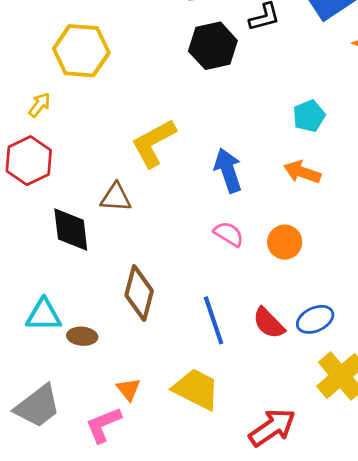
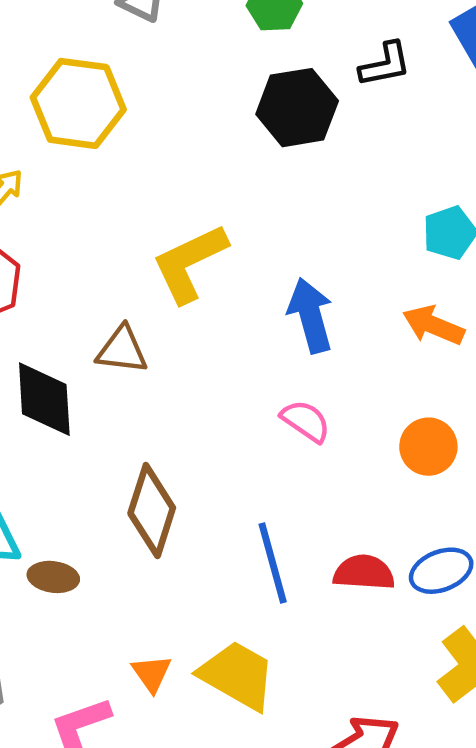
orange circle: (285, 242) -> (428, 447), moved
red semicircle: (269, 323) -> (364, 572), turned 135
orange triangle: (128, 389) -> (152, 673), moved

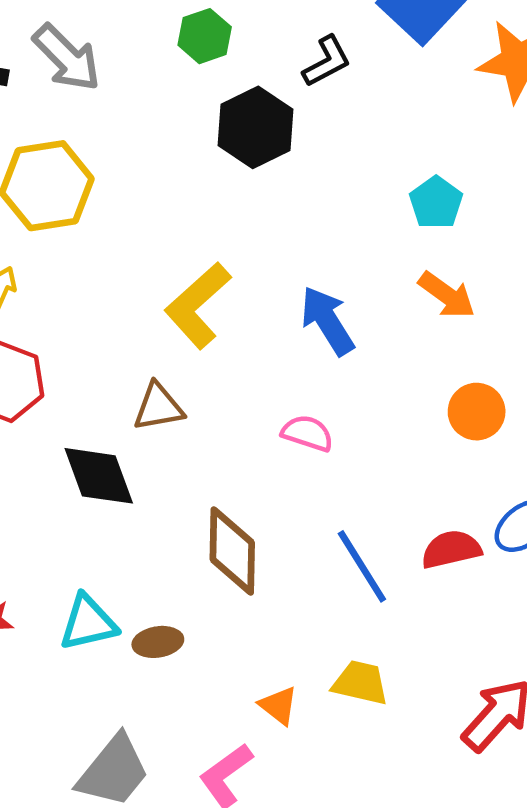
orange arrow: (433, 325) -> (447, 295), turned -150
pink semicircle: (306, 421) -> (307, 433), moved
yellow trapezoid: (237, 675) -> (360, 683), size x0.7

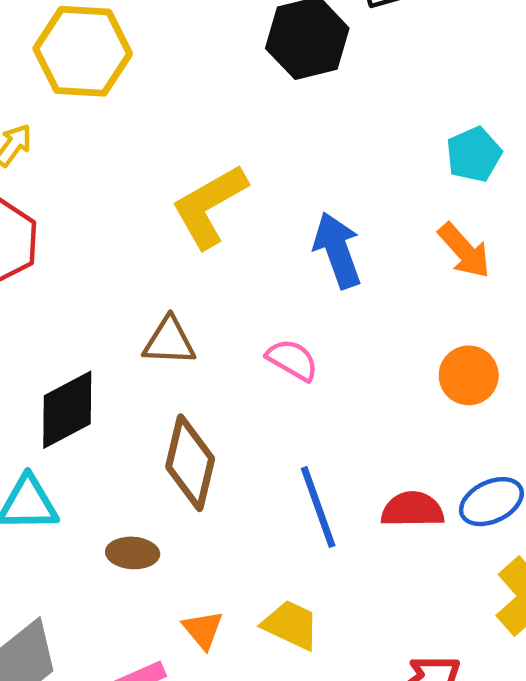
brown triangle: (158, 407) -> (169, 341), moved
black diamond: (99, 476) -> (67, 410), moved, turned 70
brown ellipse: (158, 642) -> (133, 553), moved

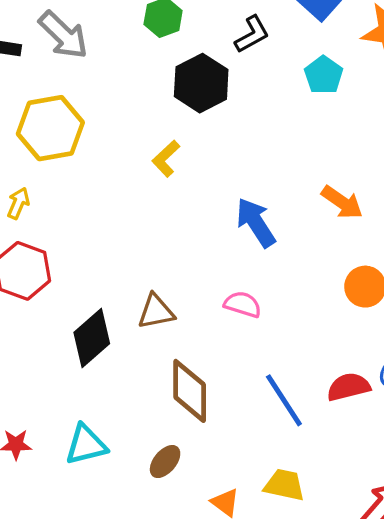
cyan pentagon: (474, 154) -> (324, 75), moved
yellow L-shape: (209, 206) -> (166, 159), moved, size x0.6
black diamond: (67, 410) -> (92, 338), moved
brown ellipse: (133, 553) -> (165, 462), turned -40

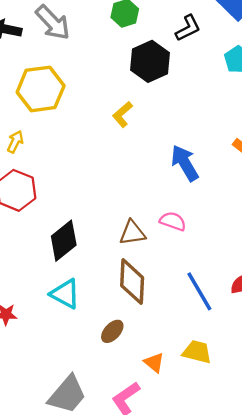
brown triangle: (156, 312) -> (132, 233), moved
cyan triangle: (86, 445) -> (65, 294), moved, turned 40

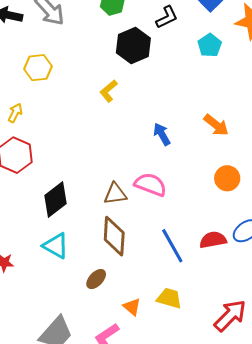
yellow hexagon: (41, 89) -> (38, 68), size x0.7
blue arrow: (185, 163) -> (162, 134), size x0.7
pink semicircle: (173, 221) -> (150, 185), size x1.4

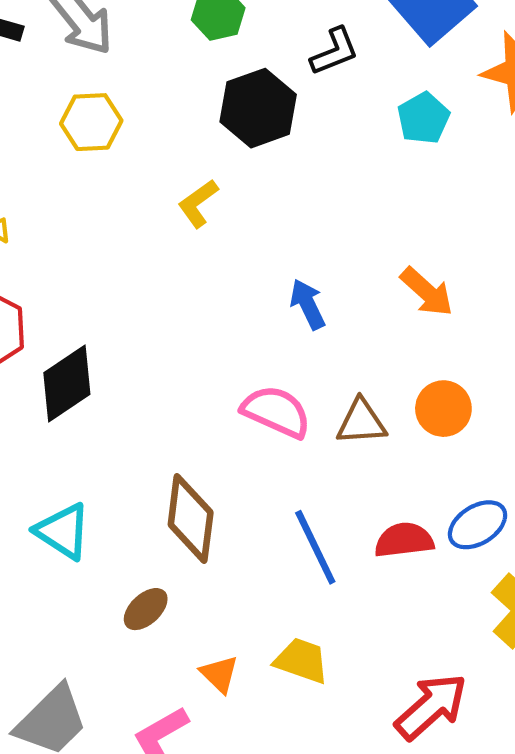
yellow hexagon: (38, 68) -> (91, 122), moved
brown triangle: (115, 194) -> (361, 422), moved
black diamond: (55, 200) -> (67, 383), moved

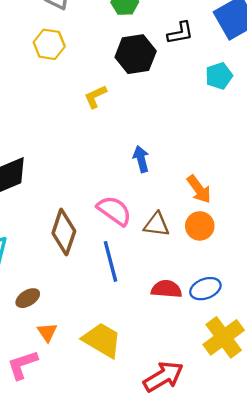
orange arrow: (427, 292) -> (199, 189), moved
brown diamond: (191, 519) -> (64, 232), moved
blue line: (315, 547) -> (110, 261), moved
yellow trapezoid: (301, 661) -> (102, 340), size x1.4
orange triangle: (219, 674) -> (47, 332), moved

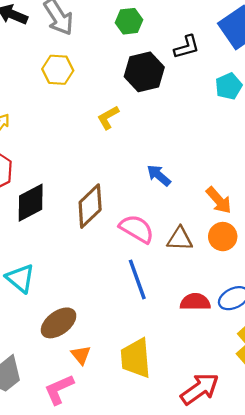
blue arrow: (141, 159) -> (159, 175), turned -30
brown diamond: (64, 232) -> (90, 206), moved, turned 33
brown ellipse: (28, 298) -> (59, 323), size x1.5
yellow trapezoid: (102, 340) -> (136, 358), turned -120

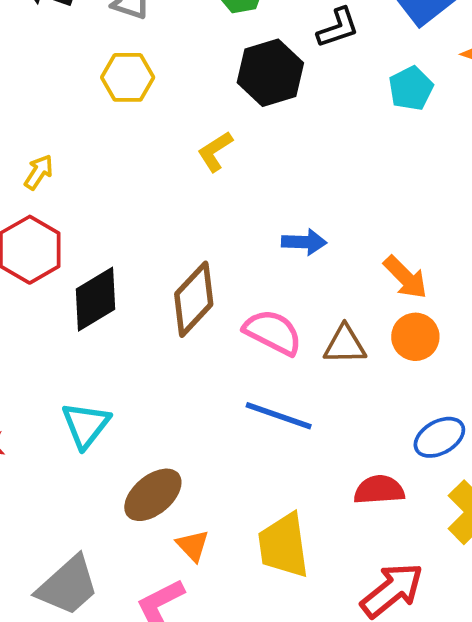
blue arrow: (159, 175) -> (304, 242), turned 145
cyan triangle: (20, 278) -> (86, 425), turned 32
blue line: (137, 279) -> (279, 416), turned -48
red semicircle: (195, 302) -> (379, 490), moved

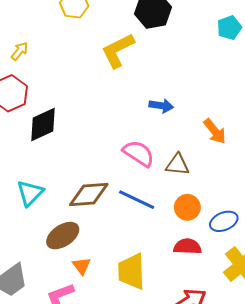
yellow L-shape: (215, 151) -> (118, 50), size x1.6
brown diamond: (194, 299) -> (89, 194), moved, turned 36
orange circle: (415, 337) -> (187, 207), moved

